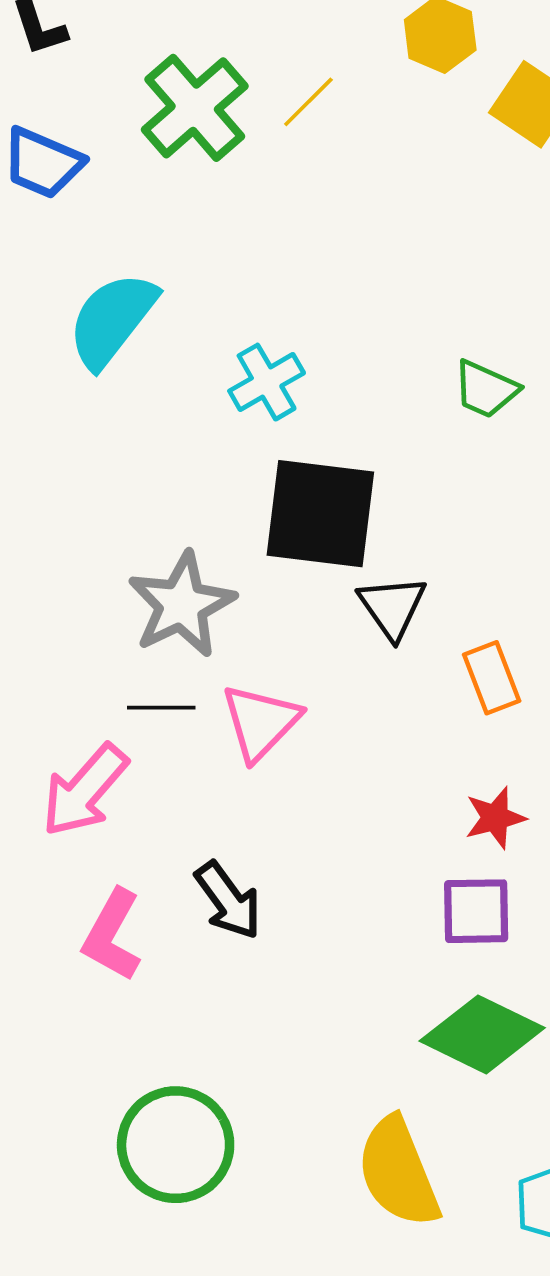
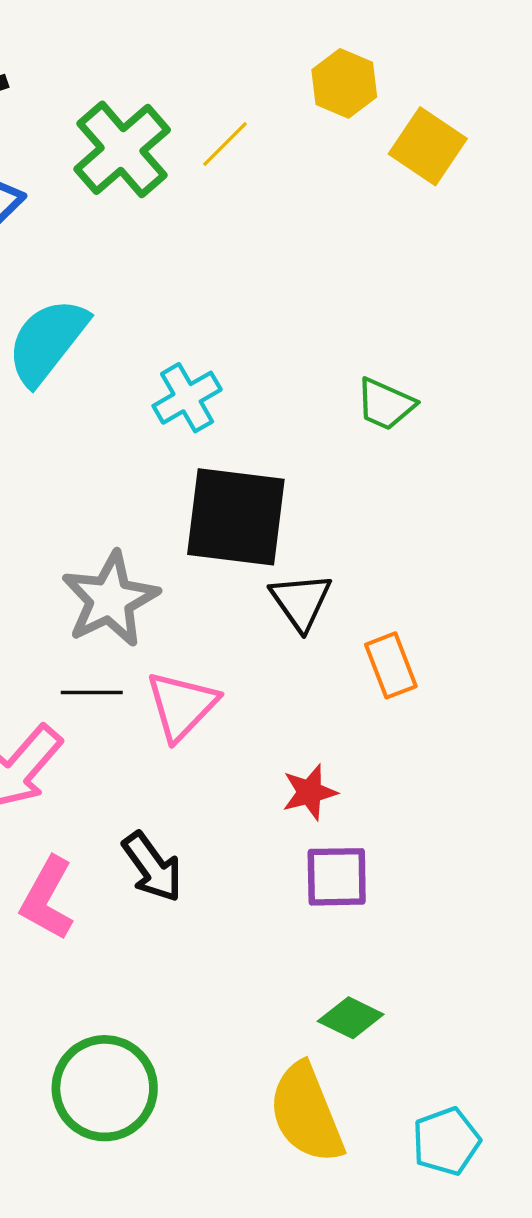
red star: (495, 818) -> (310, 792), moved
purple square: (476, 911) -> (337, 877), moved
green diamond: (482, 1034) -> (351, 1018), moved, size x0.6

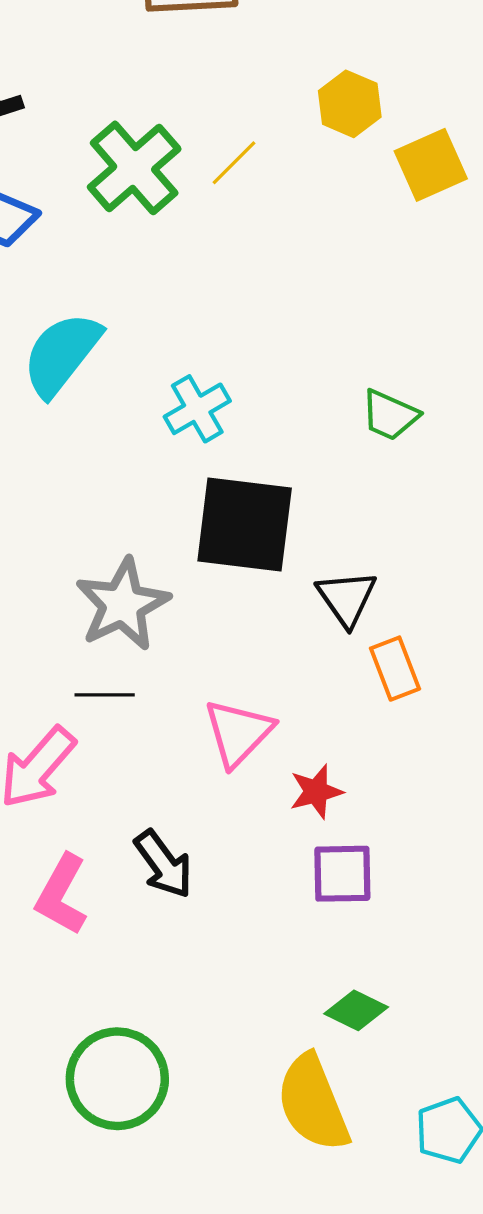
yellow square: (428, 146) -> (431, 165), turned 32
black triangle: (301, 601) -> (347, 598), moved
pink triangle: (182, 706) -> (238, 733), moved

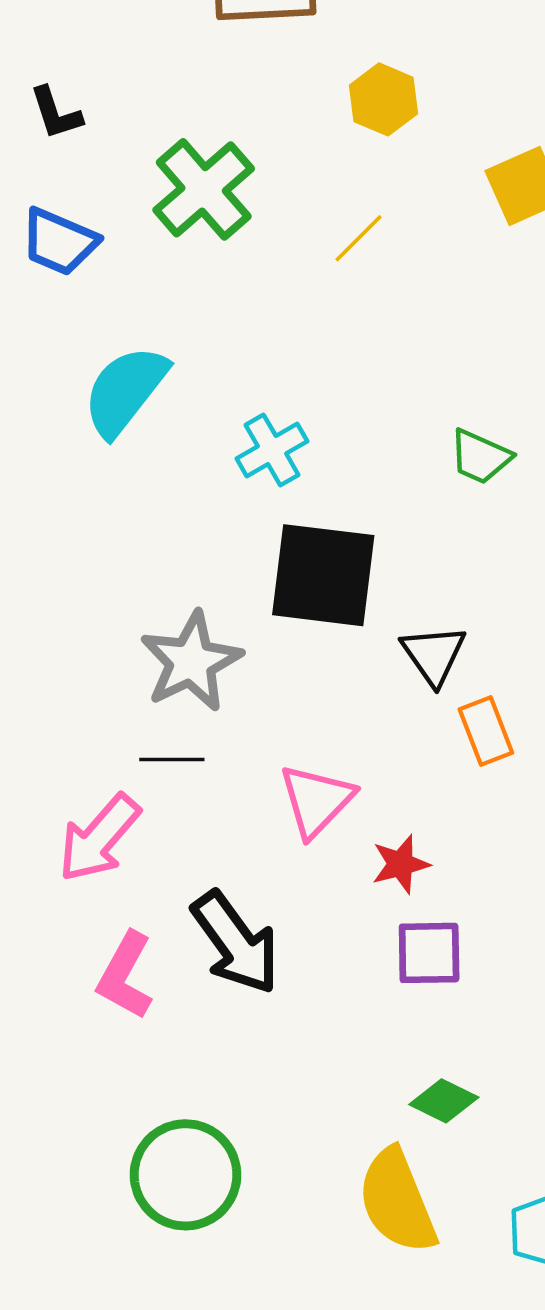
yellow hexagon: (350, 104) -> (384, 99), moved
yellow line: (234, 163) -> (358, 238), moved
black arrow: (164, 864) -> (236, 943), size x1.4

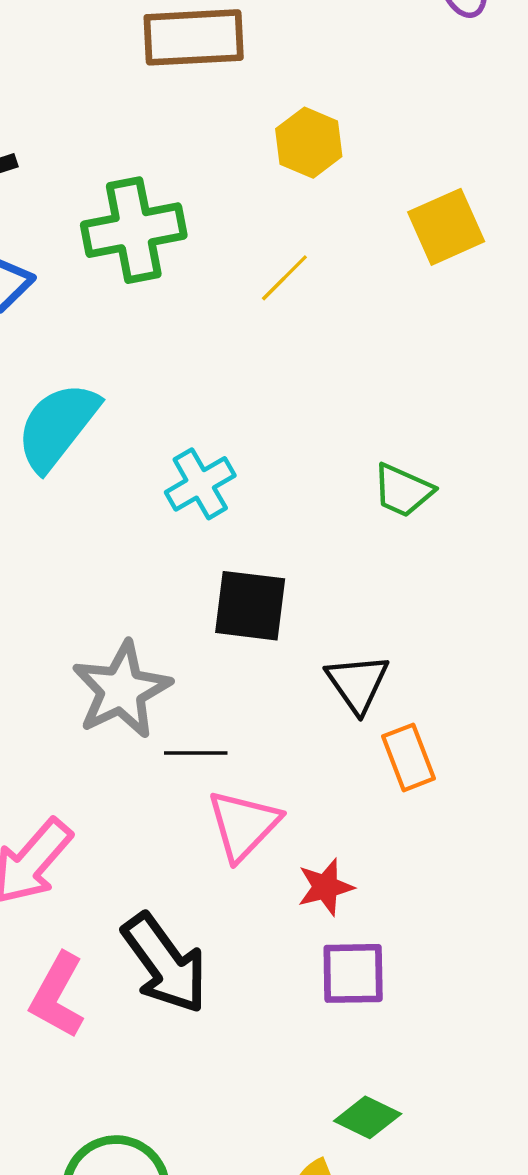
green cross: (204, 189) -> (134, 230), turned 30
black square: (323, 575) -> (250, 606), size x0.7
black line: (172, 759) -> (196, 753), moved

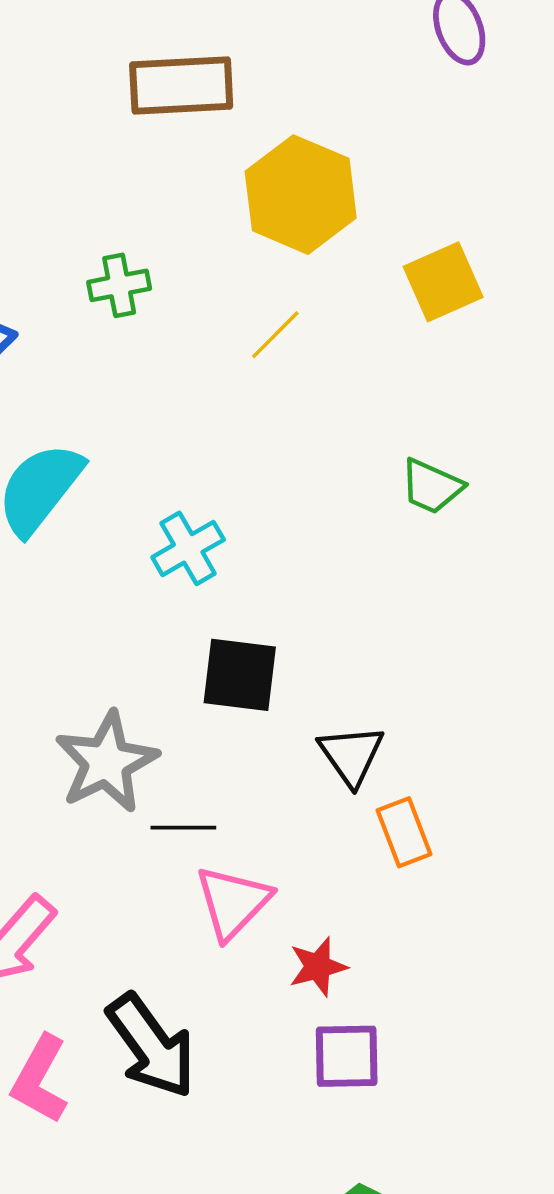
yellow hexagon: (309, 143) -> (301, 195), size x1.6
green cross: (134, 230) -> (119, 285), size x0.6
green trapezoid: (403, 490) -> (432, 486), moved

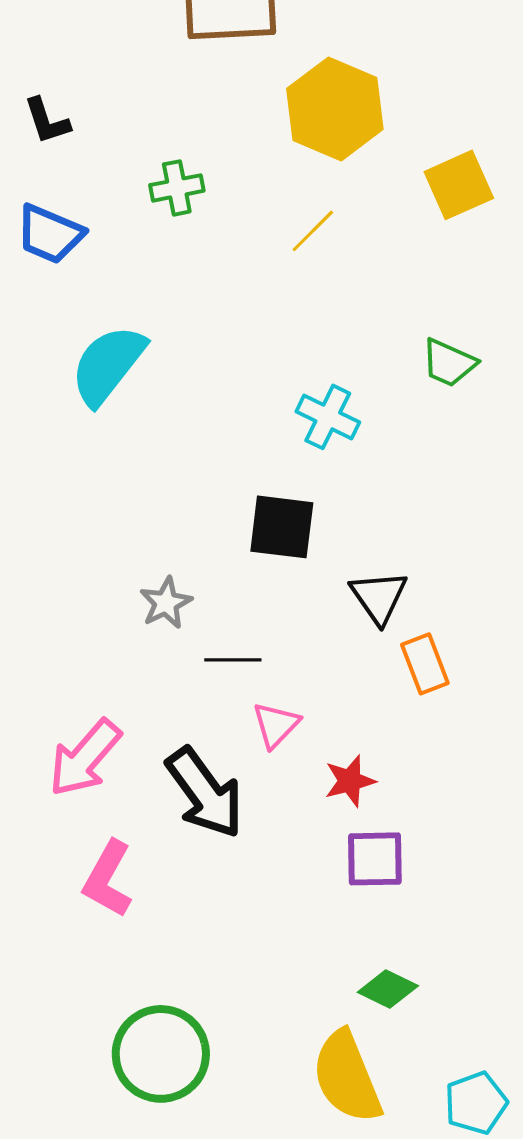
cyan cross: (188, 548) -> (328, 417), moved, turned -34
gray star: (106, 762) -> (166, 603), size x0.6
pink triangle: (233, 902) -> (276, 725), size x0.7
black arrow: (151, 1046) -> (205, 793), moved

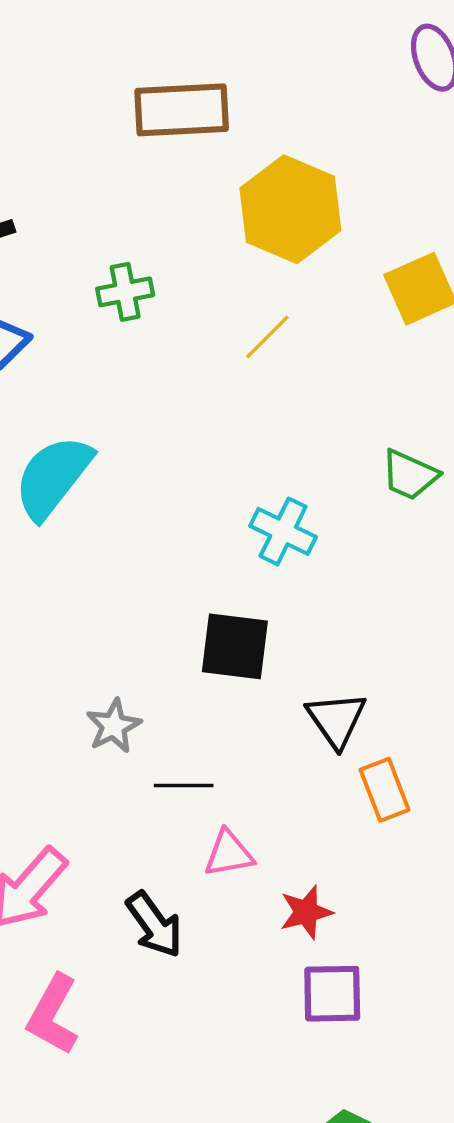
pink triangle: (276, 725) -> (229, 854), turned 36
black arrow: (205, 793) -> (154, 925), size x0.7

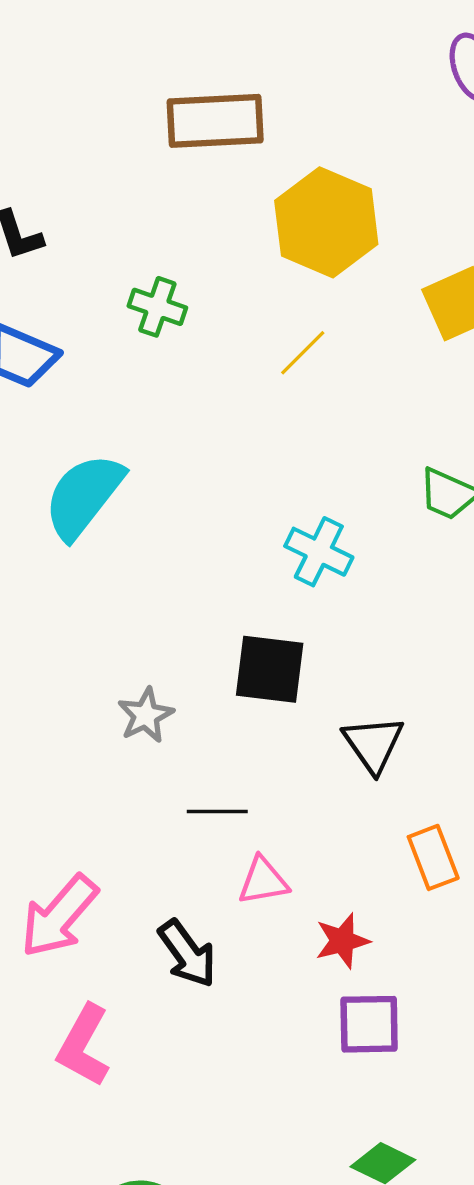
green cross: (125, 292) -> (157, 307), turned 30
gray star: (114, 726) -> (146, 715), moved
orange rectangle: (385, 790) -> (433, 857), moved

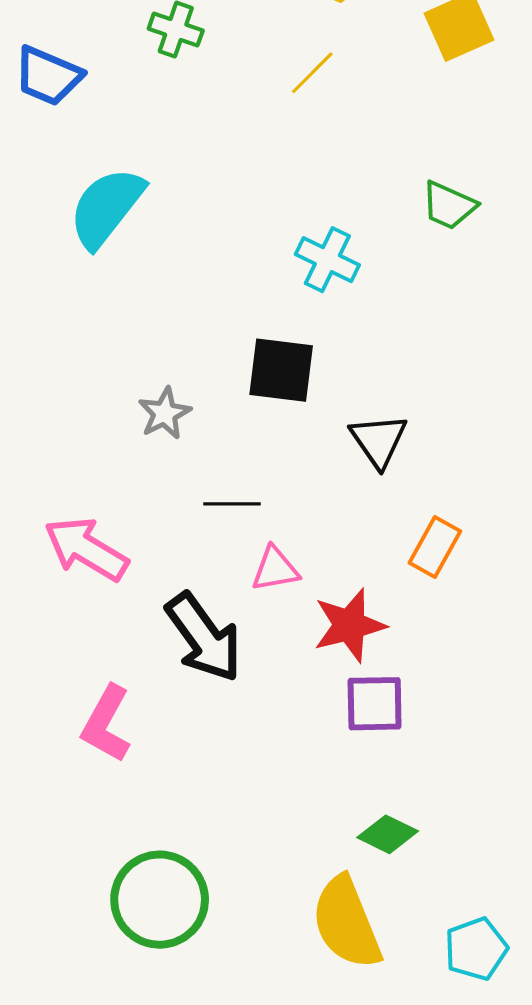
orange rectangle: (433, 857) -> (435, 547), turned 50
pink arrow: (59, 916) -> (86, 549), moved, turned 80
red star: (342, 941) -> (349, 625), size x1.4
black arrow: (187, 954) -> (204, 637), size x1.4

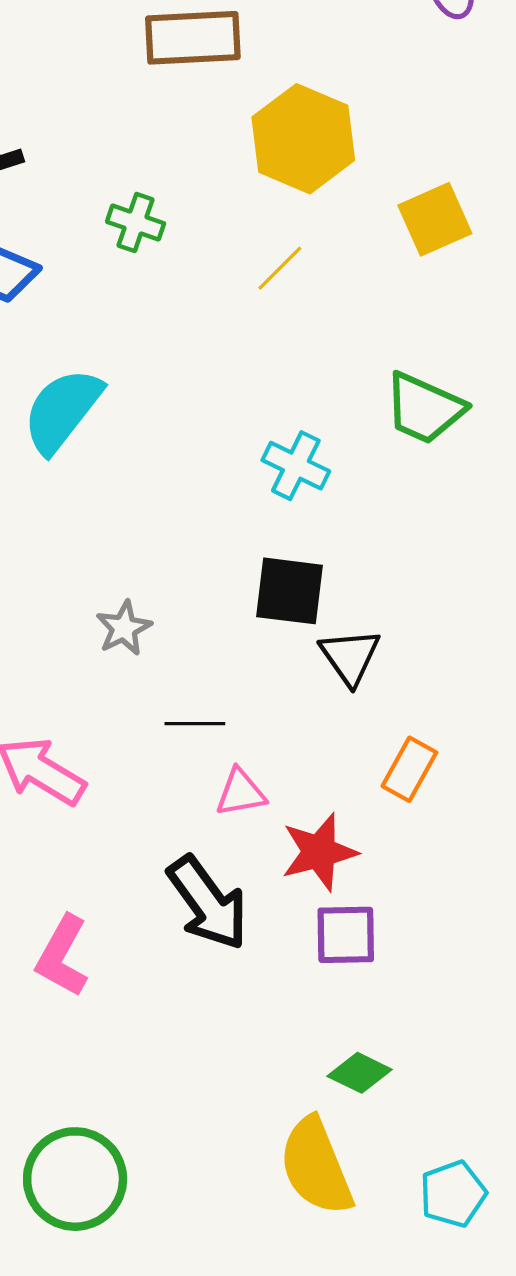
green trapezoid: (449, 205) -> (424, 408), size x1.4
black square: (281, 370) -> (289, 591), moved
black arrow: (204, 637) -> (208, 903), moved
green circle: (160, 900) -> (75, 1179), moved

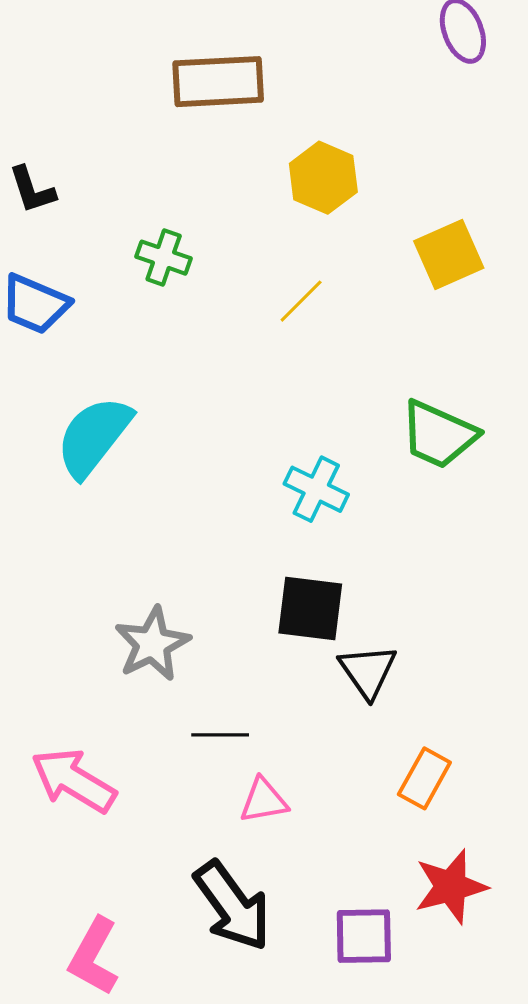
yellow hexagon: (303, 139) -> (323, 178), size x0.7
gray star: (124, 628) -> (152, 644), size x1.4
red star: (319, 852) -> (451, 887), moved

